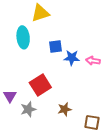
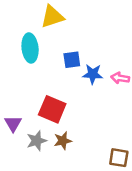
red square: (40, 85) -> (52, 109), turned -35
brown star: (65, 109) -> (63, 141), moved

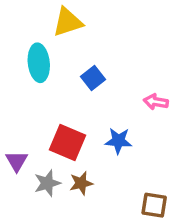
blue square: (72, 60) -> (93, 78), turned -30
blue star: (93, 74) -> (118, 141), moved

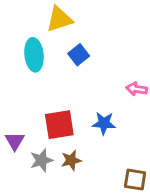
blue square: (93, 78) -> (79, 55), moved
red square: (68, 142) -> (59, 125), turned -32

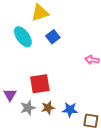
cyan ellipse: (34, 55) -> (23, 37), turned -30
blue star: (104, 123) -> (70, 110), moved

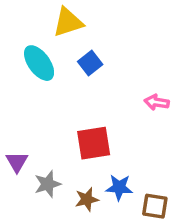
red square: (40, 84) -> (94, 143), moved
brown star: (48, 108) -> (87, 199), moved

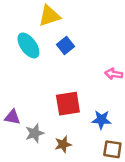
purple triangle: (17, 162) -> (12, 117), turned -49
blue star: (119, 187) -> (101, 120), moved

